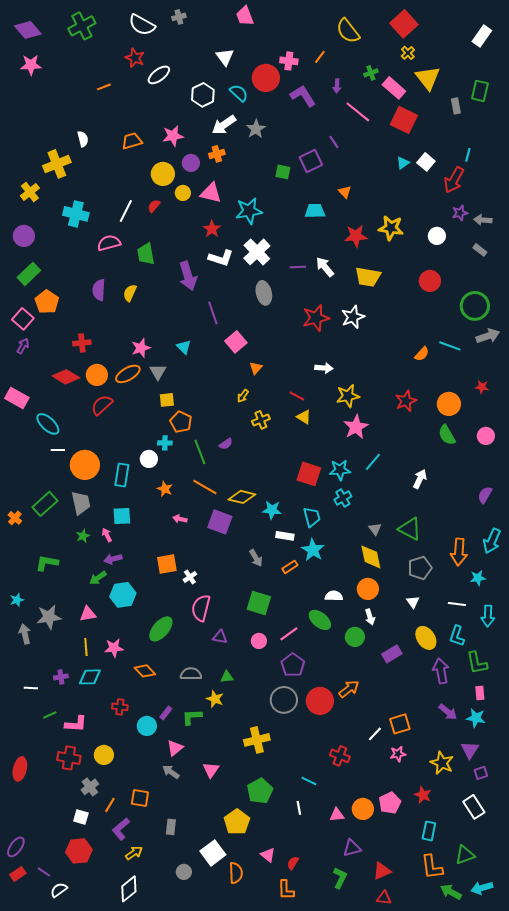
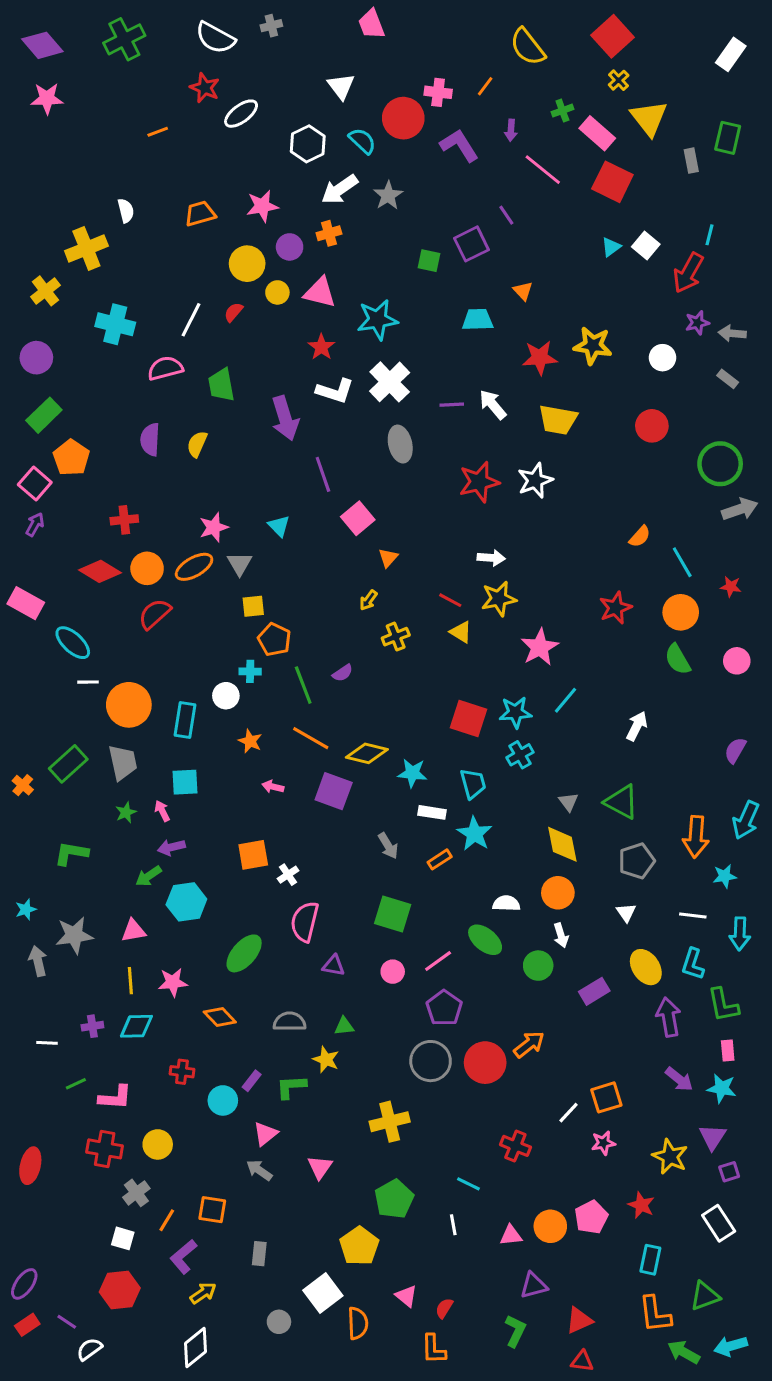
cyan line: (450, 346) -> (682, 562), moved, turned 40
yellow star: (348, 396) -> (499, 599), moved

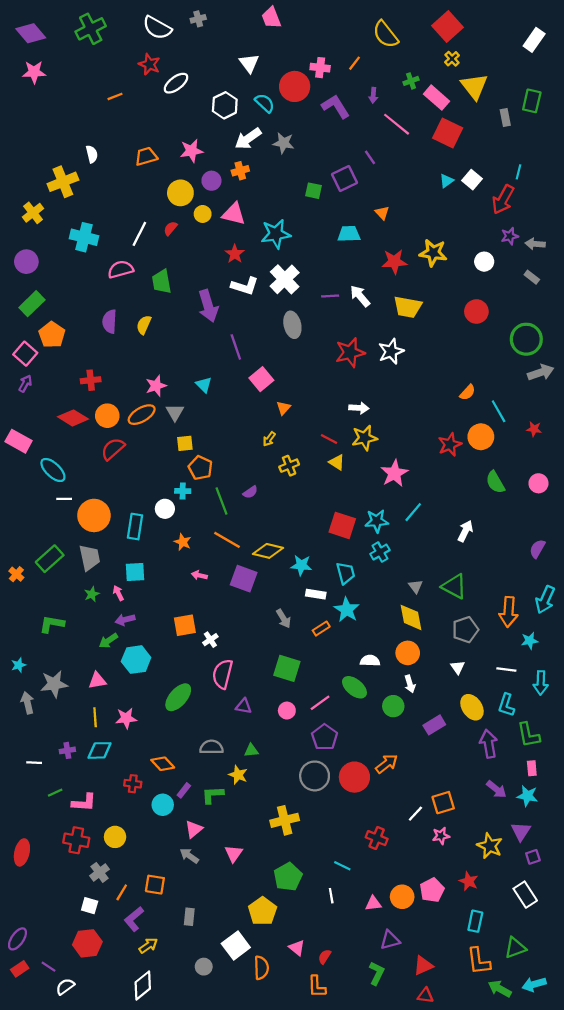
gray star: (388, 195) -> (284, 143), turned -30
orange circle: (681, 612) -> (481, 437), moved
orange diamond: (220, 1017) -> (163, 764), moved

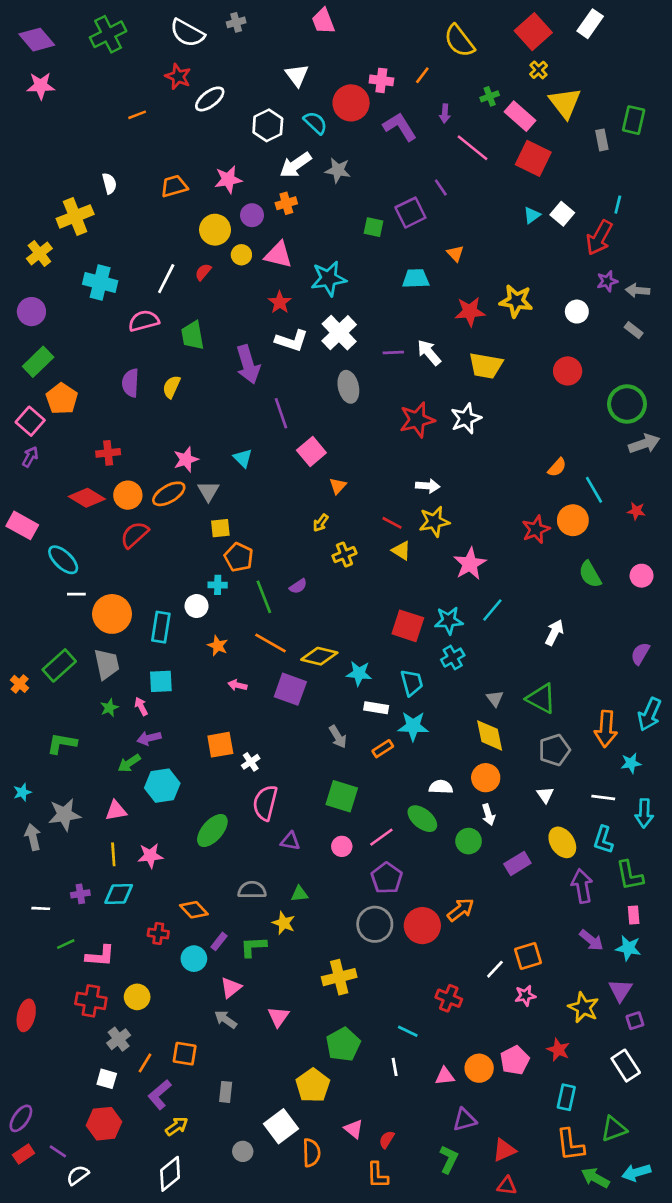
white rectangle: (534, 40) -> (590, 24), moved
cyan star: (347, 610) -> (413, 726), turned -30

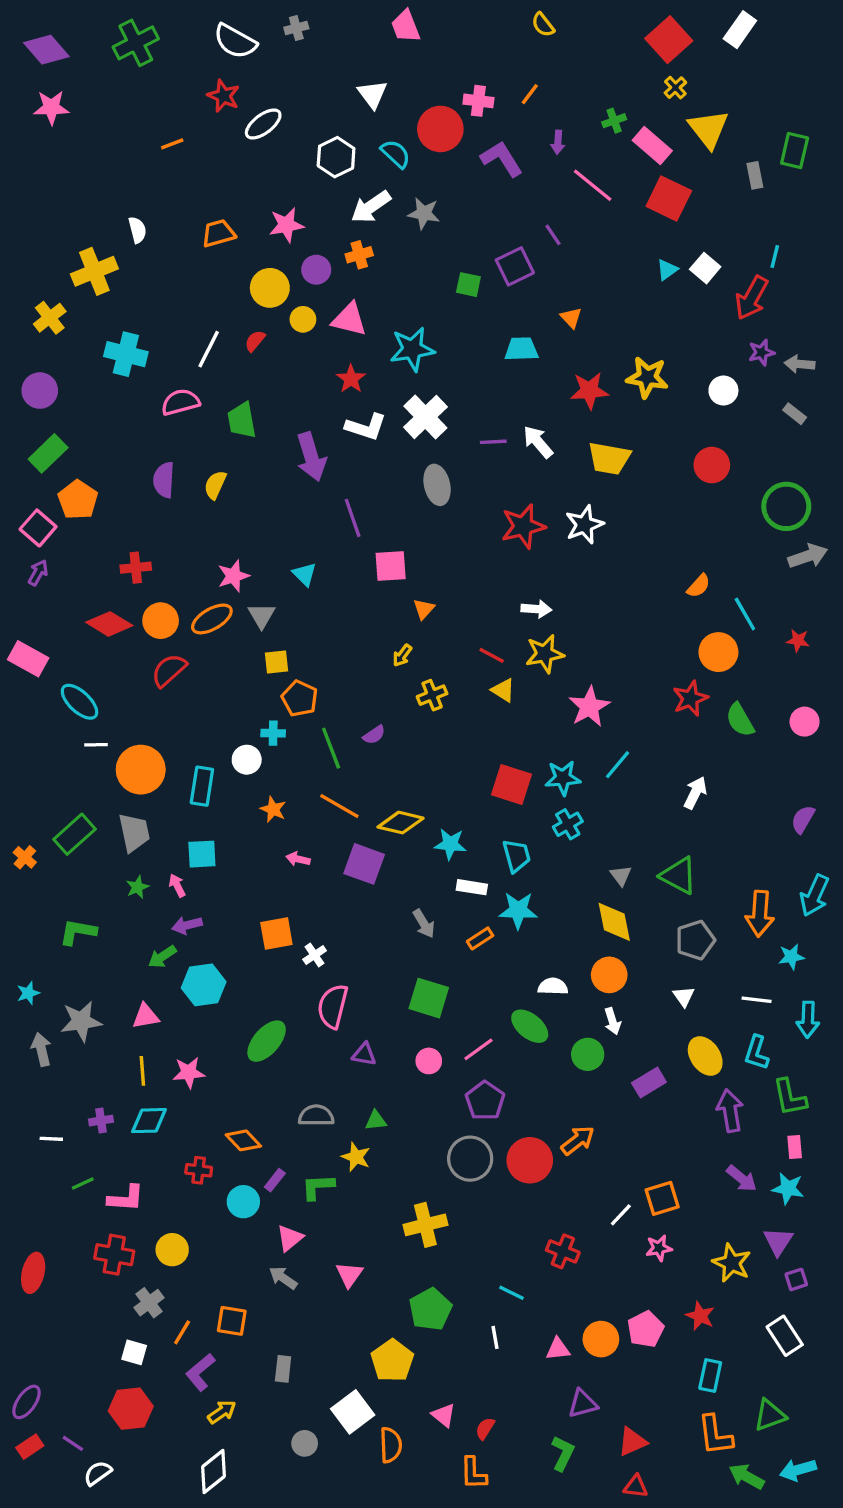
yellow semicircle: (459, 41) -> (543, 25), moved, size x0.6
pink square: (311, 452) -> (391, 566), turned 36
red star: (536, 529) -> (690, 698), moved

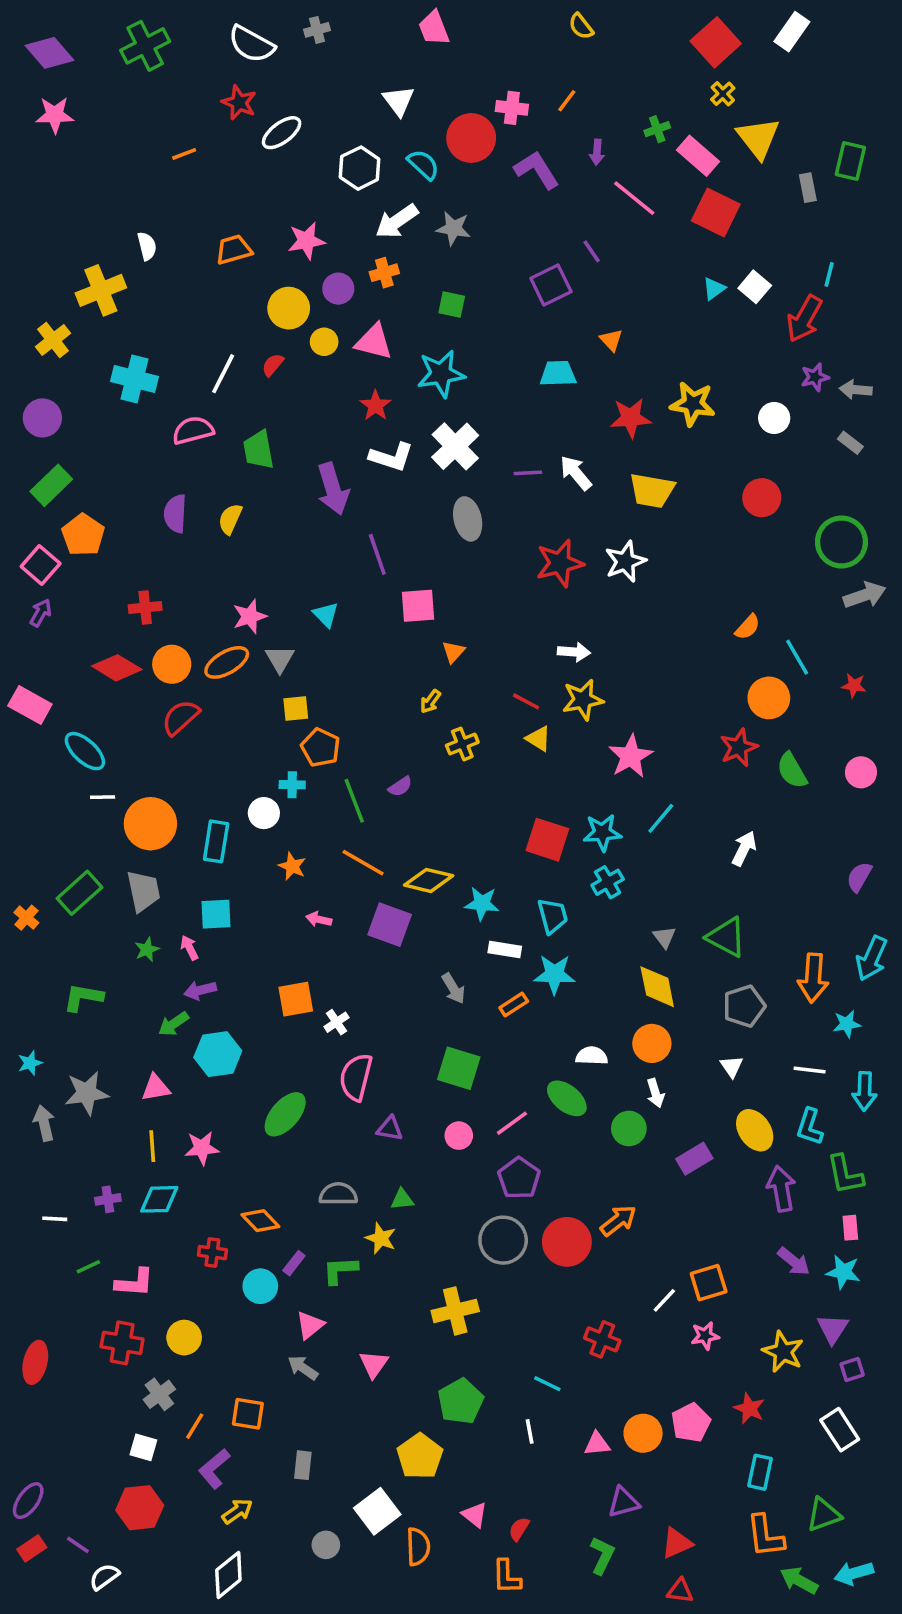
green square: (468, 285) -> (452, 305), moved

